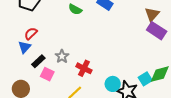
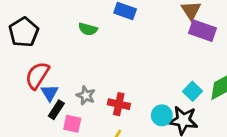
red semicircle: (31, 33) -> (37, 75), size x1.5
blue triangle: (25, 47) -> (50, 93), moved
cyan square: (145, 79) -> (193, 91), moved

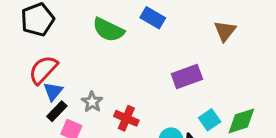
green semicircle: (88, 29) -> (108, 30), size x1.5
purple rectangle: (202, 31) -> (187, 77), moved, turned -50

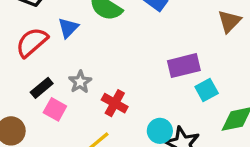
blue triangle: (53, 91) -> (68, 28), moved
cyan square: (210, 120) -> (207, 90), moved

